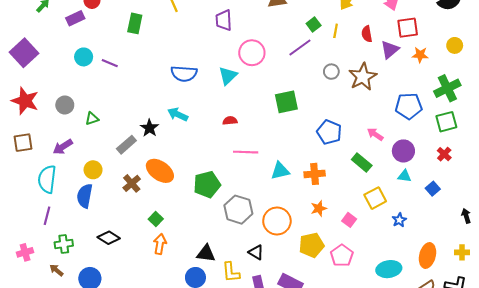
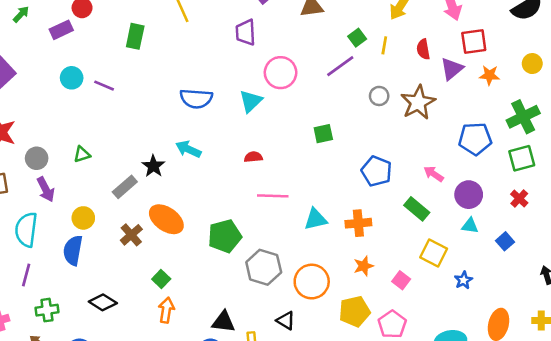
green square: (286, 102) -> (323, 134), size x0.7
gray circle: (65, 105) -> (37, 158), moved
purple arrow: (63, 147) -> (46, 189), turned -84
yellow square: (375, 198) -> (434, 253), turned -35

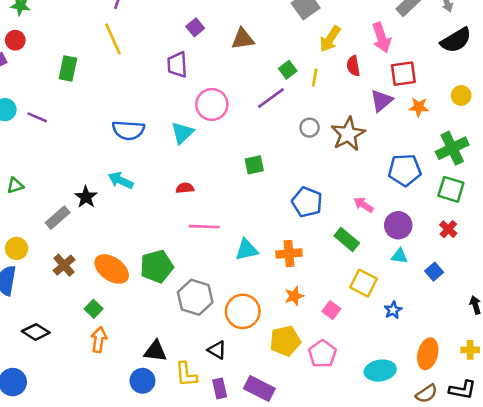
red semicircle: (423, 49) -> (353, 66), moved
green square: (522, 158) -> (451, 189), turned 32
orange ellipse: (166, 219) -> (112, 269), moved

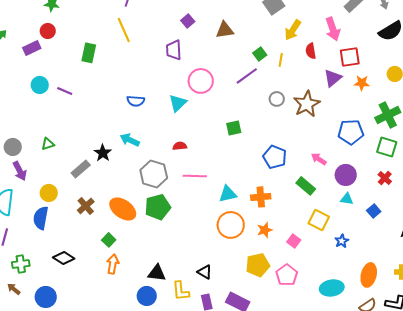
blue semicircle: (128, 130) -> (136, 101), size x0.7
gray hexagon: (195, 297) -> (154, 174), moved
orange circle: (243, 311) -> (231, 225), moved

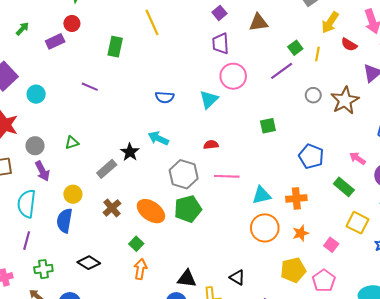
purple trapezoid: (174, 50) -> (220, 44), moved
red semicircle: (311, 51) -> (349, 45), turned -49
cyan circle: (40, 85) -> (36, 94), moved

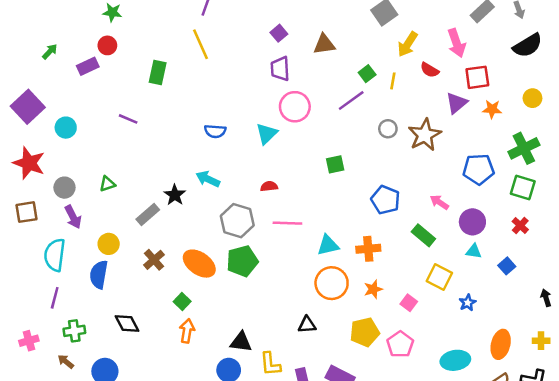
black diamond: (89, 263) -> (127, 324), turned 30
black triangle: (237, 277) -> (307, 325), moved, turned -35

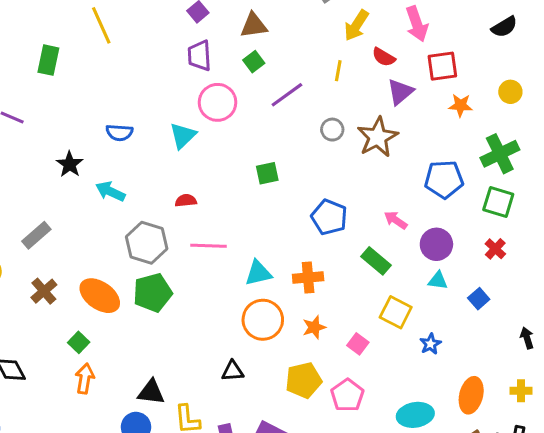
black semicircle: (528, 45) -> (504, 27), size x0.7
green square: (367, 74) -> (254, 62), moved
purple triangle: (457, 103) -> (400, 92), moved
black star: (175, 195) -> (70, 164), moved

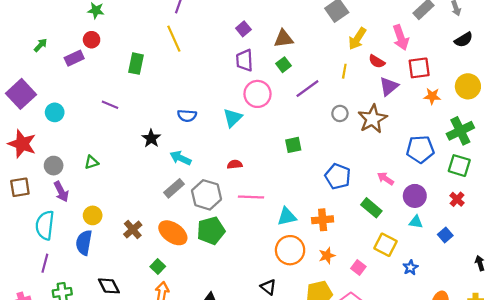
yellow circle: (510, 92) -> (468, 86), size x1.5
gray rectangle: (36, 235) -> (174, 188), moved
black triangle: (233, 371) -> (268, 287), turned 42

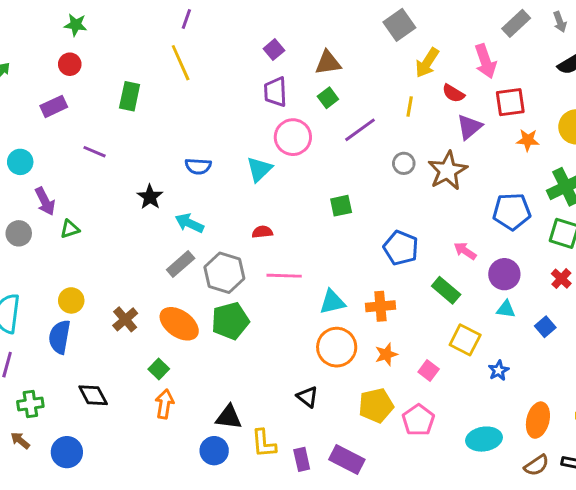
purple rectangle: (74, 58) -> (54, 106), moved
purple arrow: (61, 192) -> (45, 201), moved

